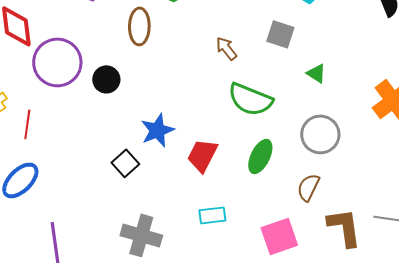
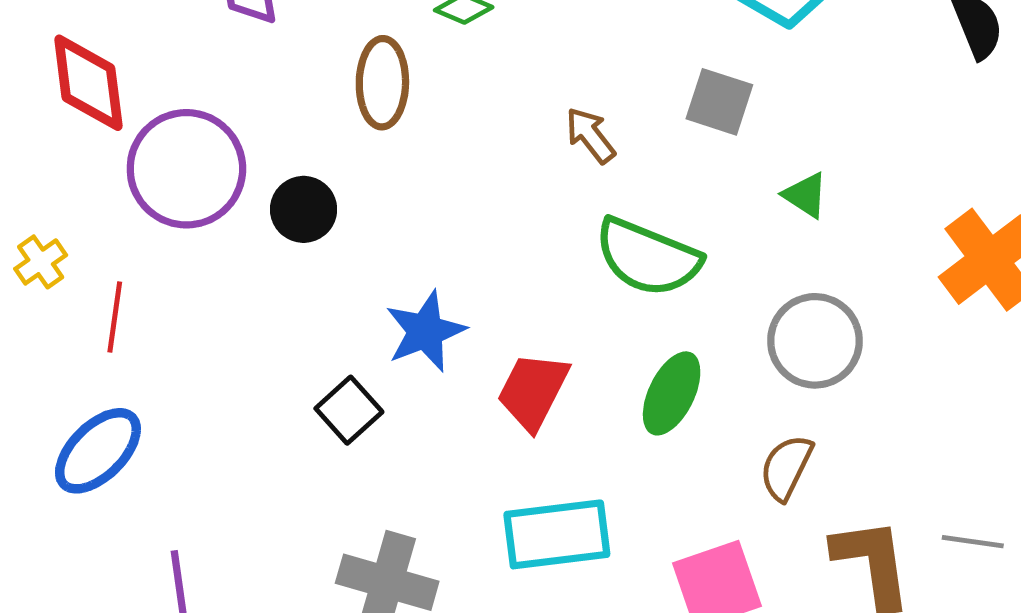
cyan rectangle: (212, 215) -> (557, 534), size x1.6

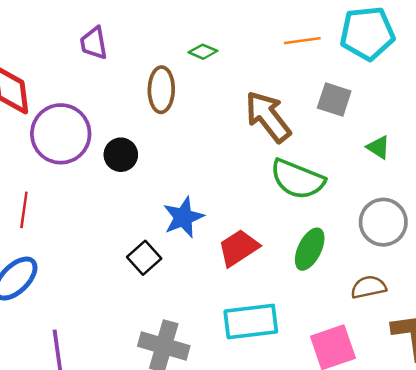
brown arrow: (590, 135) -> (268, 117), size x1.8
red trapezoid: (533, 391) -> (239, 248), turned 30
brown semicircle: (786, 468) -> (369, 287), turned 52

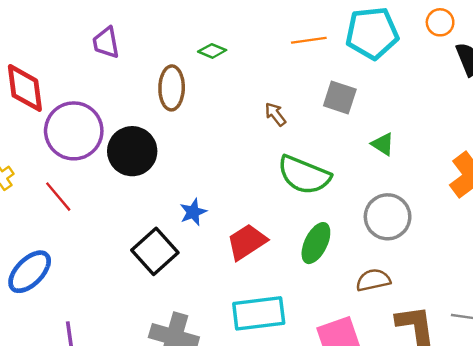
brown arrow: (268, 117) -> (275, 114), size x0.5
black circle: (121, 155) -> (132, 151), size x1.5
red line: (24, 210) -> (58, 197), moved, turned -48
blue star: (183, 217) -> (193, 212), size x0.7
black square: (144, 258) -> (155, 251), size x1.4

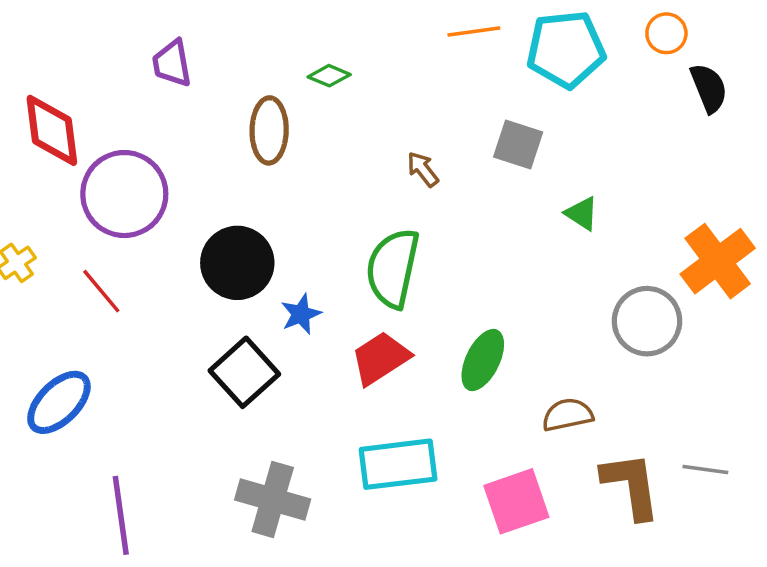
orange line: (309, 40) -> (474, 32), moved
black circle: (132, 151) -> (237, 263), moved
green semicircle: (304, 175) -> (393, 268), moved, turned 80
gray circle: (388, 217) -> (647, 321), moved

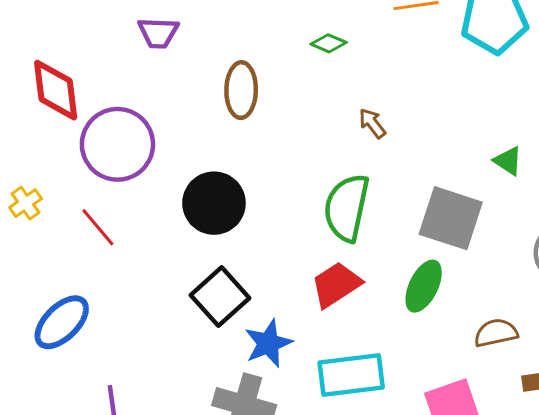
purple trapezoid: (172, 63) -> (158, 33), turned -78
green diamond: (329, 76) -> (329, 43), moved
gray square: (518, 145) -> (451, 218), moved, size x1.5
blue star: (301, 314) -> (268, 343), moved, size x1.4

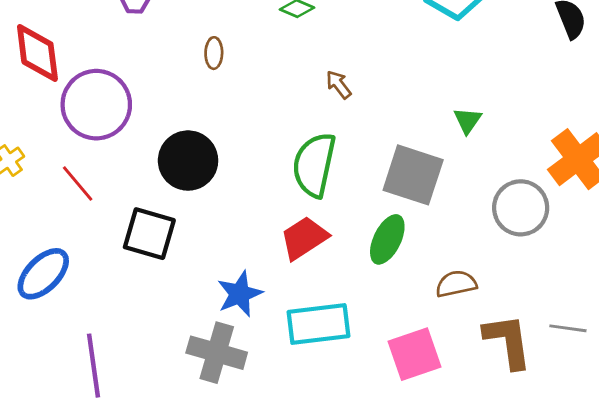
brown ellipse: (241, 90) -> (214, 53), size x0.6
green triangle: (508, 161) -> (468, 120), turned 32
black square: (220, 297) -> (149, 234), moved, turned -32

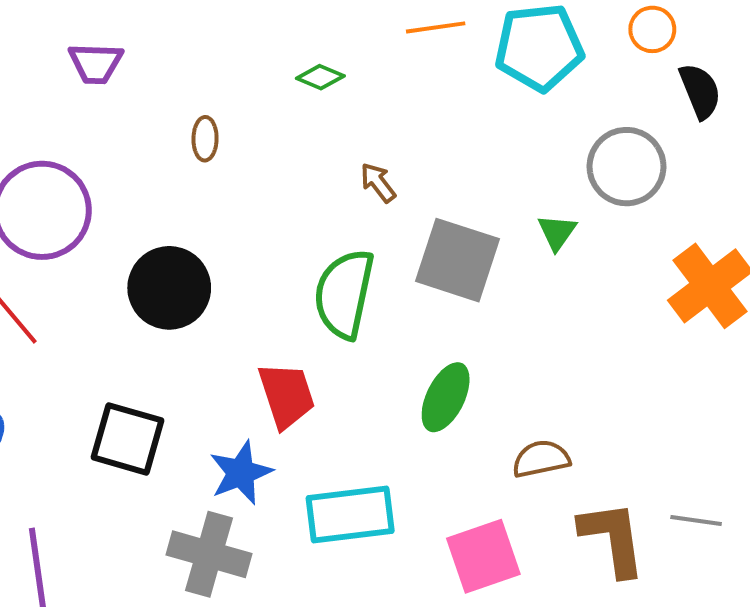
gray square: (413, 175) -> (458, 260), moved
gray circle: (521, 208) -> (626, 167), moved
black square: (149, 234) -> (127, 439), moved
red trapezoid: (304, 238) -> (287, 395), moved, turned 105

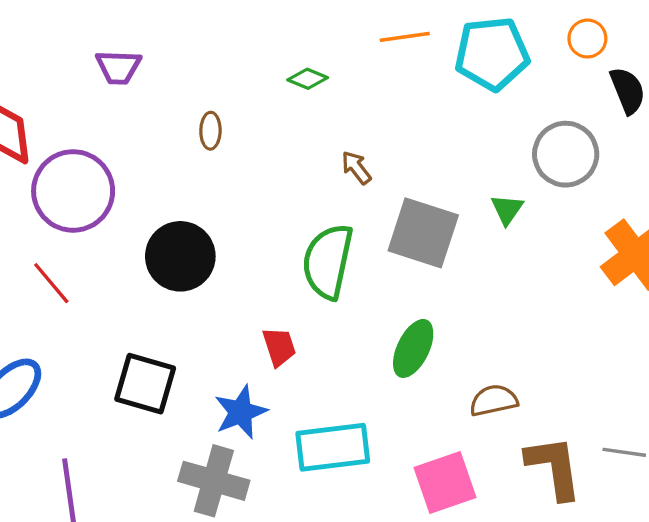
red trapezoid: (287, 395) -> (279, 347), size x0.7

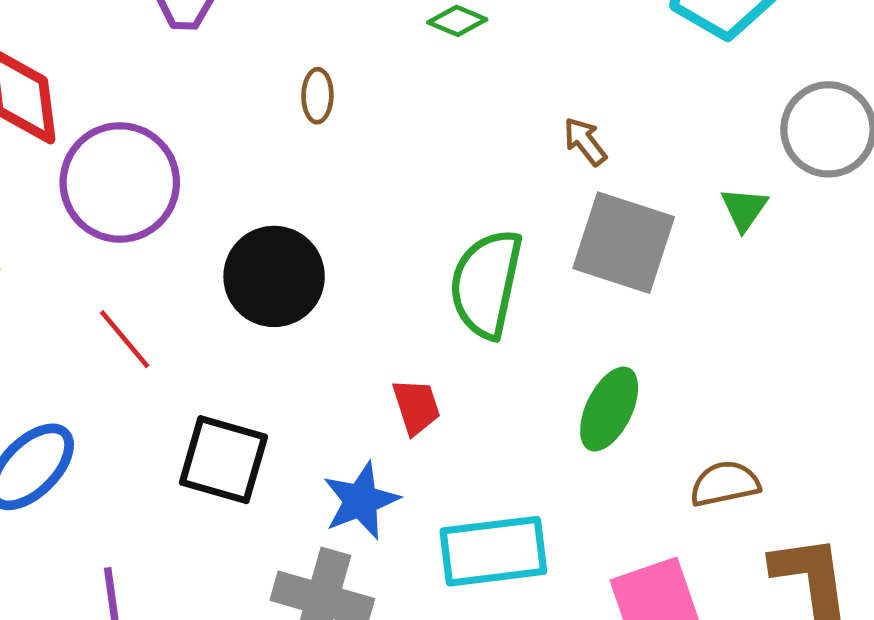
brown arrow: (356, 168) -> (585, 141), moved
red line: (51, 283) -> (125, 339), moved

